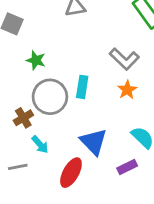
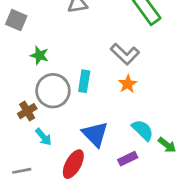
gray line: (18, 167) -> (22, 171), moved

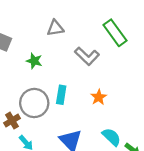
gray L-shape: (125, 54) -> (87, 56), moved
green star: (39, 55) -> (34, 61), moved

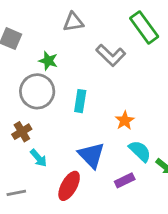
orange star: (99, 97) -> (125, 121), moved
gray circle: (34, 103) -> (37, 91), moved

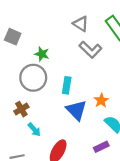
gray triangle: (73, 22) -> (81, 24), moved, turned 42
blue triangle: (91, 155) -> (76, 110), moved

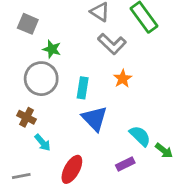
gray square: (13, 37) -> (28, 24), moved
orange star: (101, 100) -> (123, 79), moved
brown cross: (21, 109) -> (27, 117), turned -32

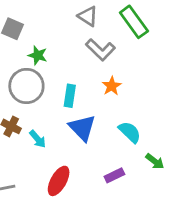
cyan semicircle: (140, 136) -> (130, 132), moved
cyan arrow: (43, 143) -> (38, 139), moved

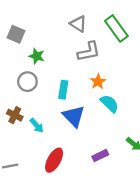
gray L-shape: (100, 50) -> (89, 52), turned -55
gray circle: (26, 86) -> (27, 82), size x0.7
cyan semicircle: (130, 132) -> (110, 104), moved

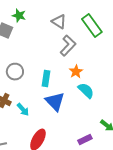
gray L-shape: (89, 52) -> (68, 46), turned -35
green star: (37, 56) -> (19, 16), moved
purple rectangle: (100, 156) -> (85, 140), moved

